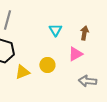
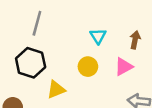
yellow circle: (47, 65) -> (88, 67), moved

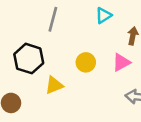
gray line: (37, 23) -> (53, 19), moved
cyan triangle: (98, 36) -> (104, 15), moved, turned 30

